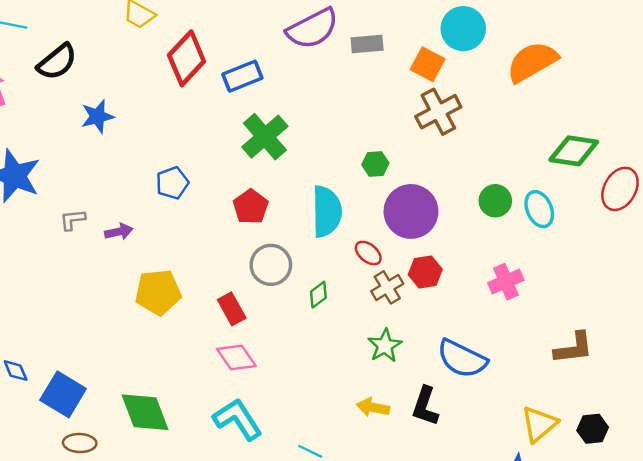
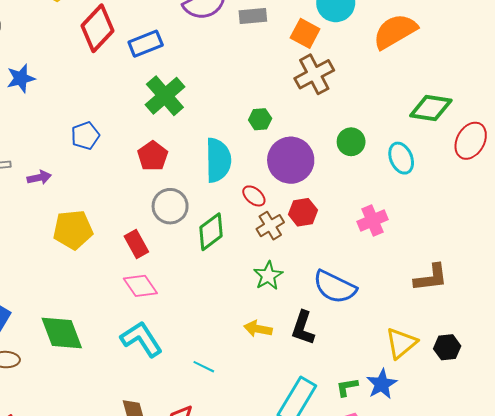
green circle: (495, 201) -> (351, 142), moved
green diamond: (318, 295) -> (211, 232), size x1.6

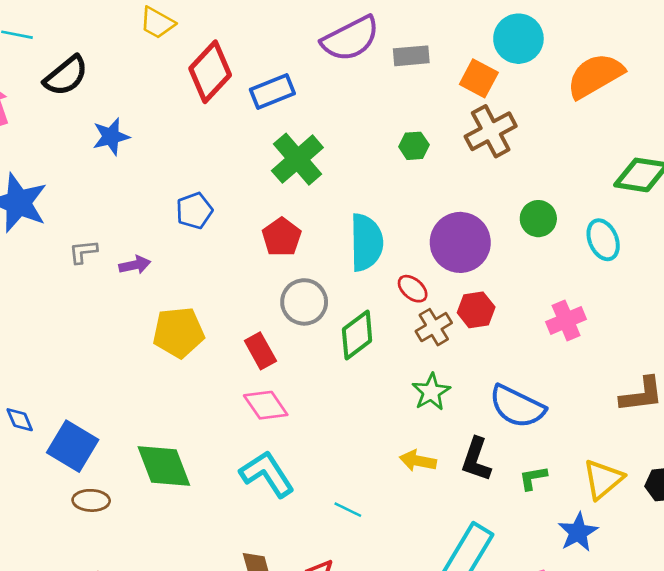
green hexagon: (260, 119) -> (414, 146), moved
green L-shape: (347, 387) -> (533, 478), moved

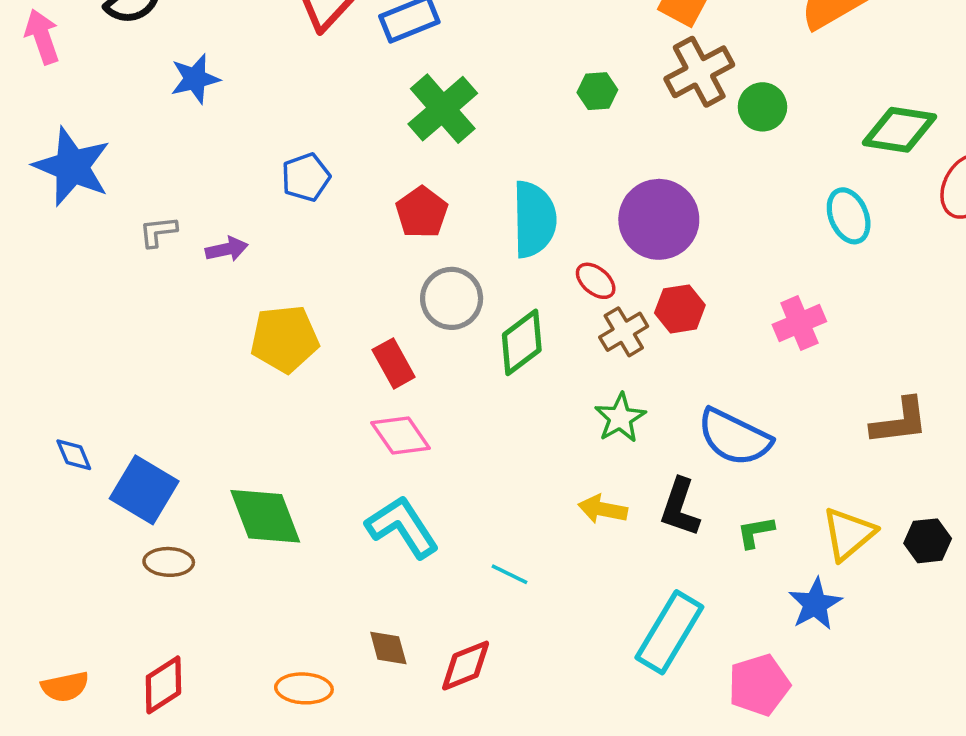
green circle: (538, 219) -> (762, 107), moved

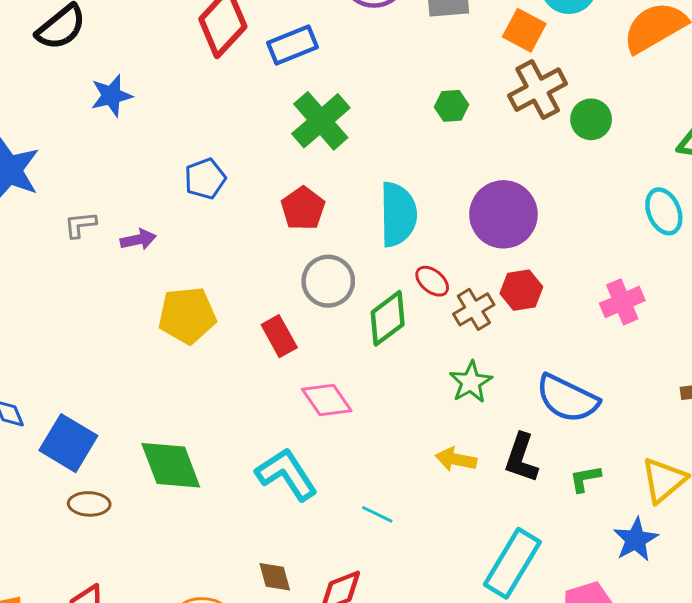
red ellipse: (596, 281) -> (432, 281), moved
pink diamond: (401, 435) -> (327, 400), moved

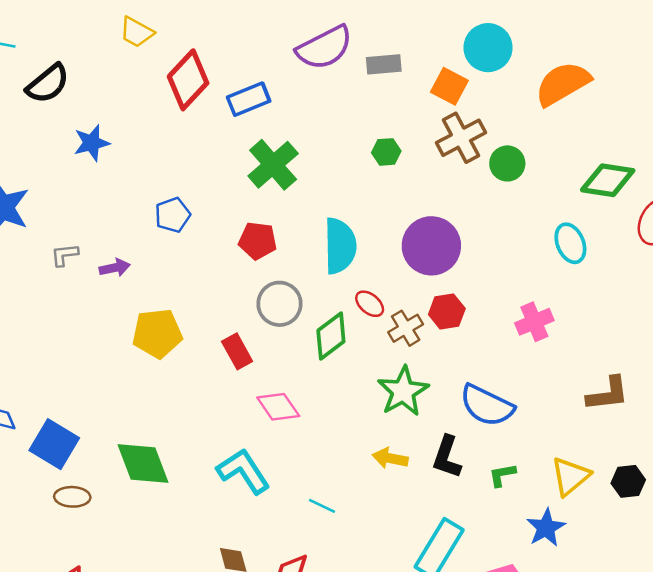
red pentagon: (303, 208) -> (258, 241), turned -30
green star: (471, 382) -> (403, 391), size x1.4

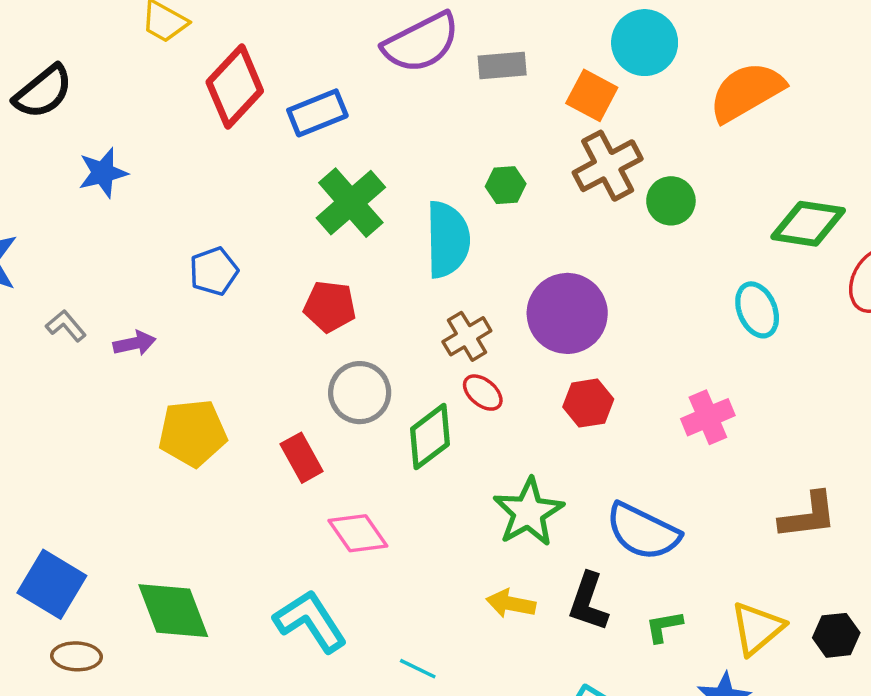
cyan semicircle: (340, 246) -> (448, 240), moved
gray L-shape: (65, 255) -> (66, 326), turned 56
brown cross: (406, 328) -> (467, 336), moved

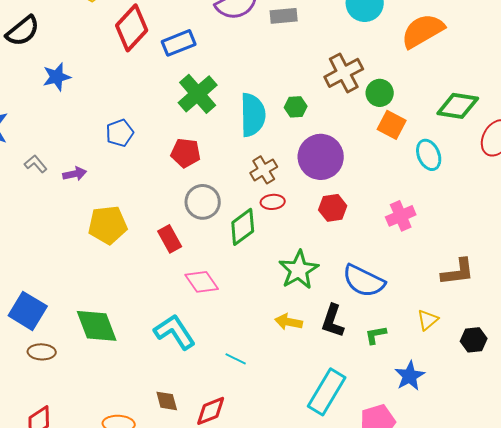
orange square: (592, 95) -> (392, 125), moved
green hexagon: (506, 185) -> (296, 107), moved
red ellipse: (483, 393) -> (273, 202), turned -45
yellow triangle: (757, 628) -> (428, 320), moved, size x0.7

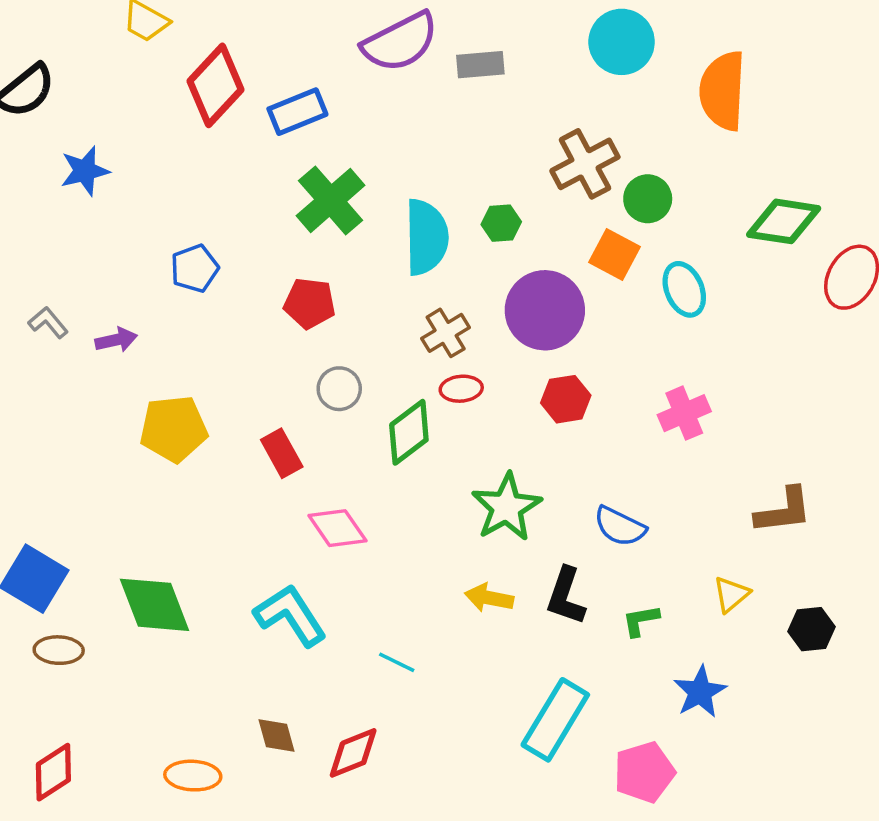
orange semicircle: (423, 31) -> (723, 91), turned -57
orange square: (392, 125) -> (615, 255), moved
cyan ellipse: (429, 155) -> (684, 289), moved
gray circle: (203, 202) -> (339, 389), size x0.7
blue semicircle: (364, 281) -> (620, 526), size x0.7

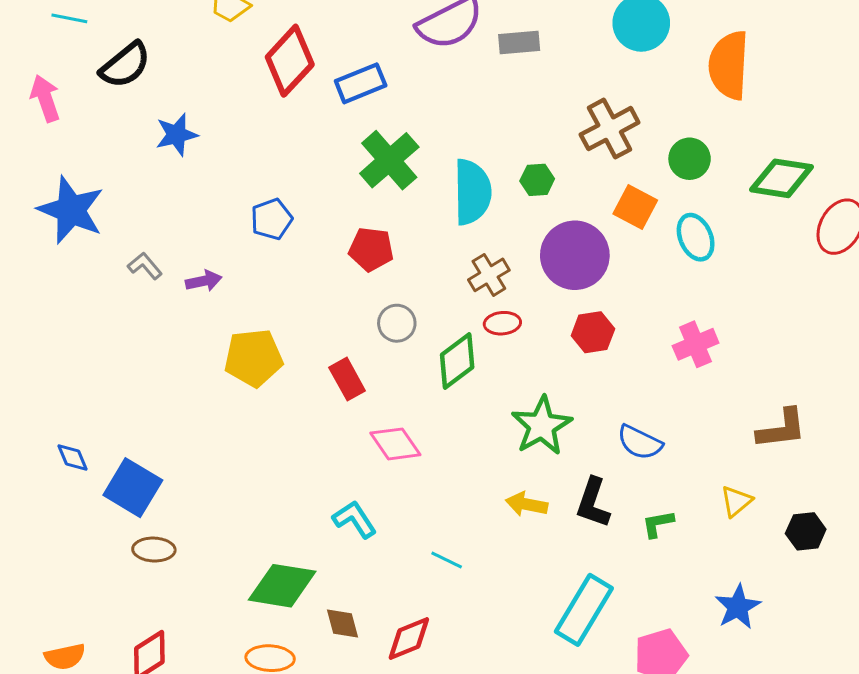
green circle: (648, 199) -> (690, 159), moved
green diamond: (154, 605) -> (282, 586), moved, turned -60
cyan L-shape: (290, 615) -> (355, 519), size x0.7
blue star: (700, 692) -> (738, 607), moved

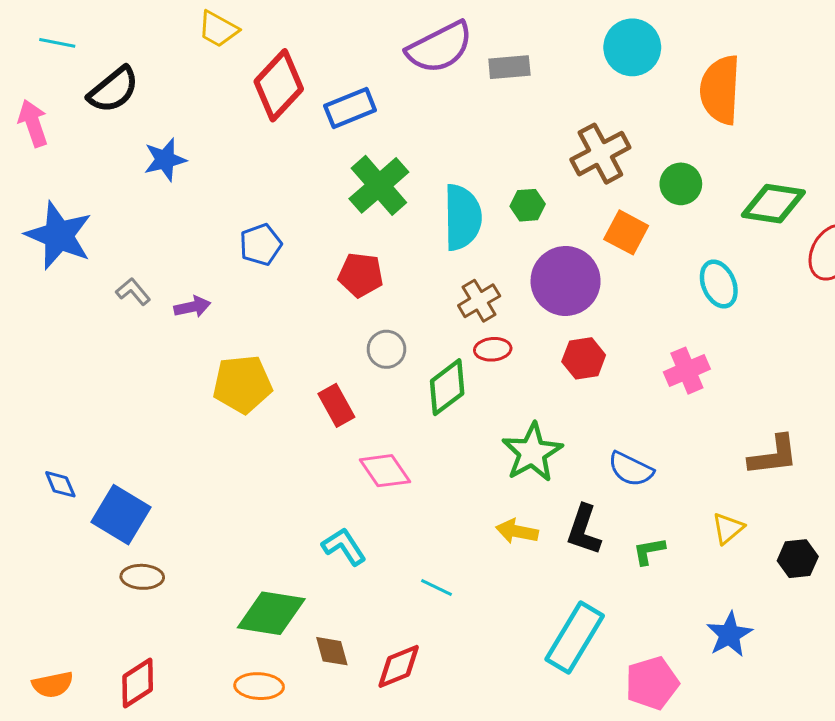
cyan ellipse: (696, 237) -> (719, 284), moved

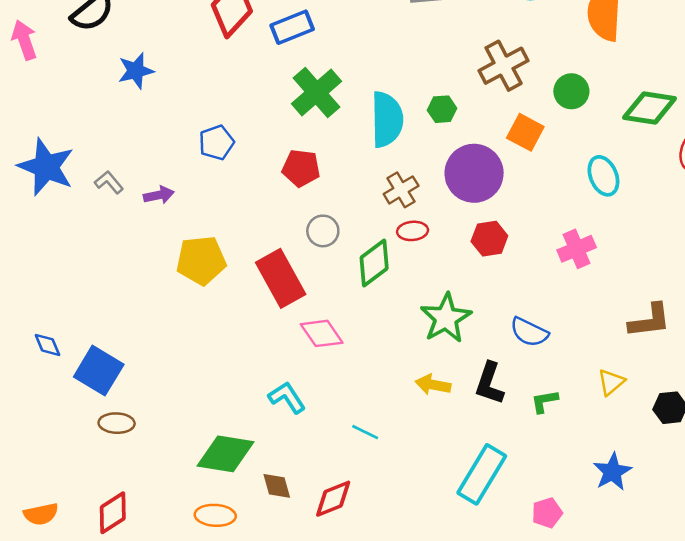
blue star: (59, 235) -> (46, 167), moved
red rectangle: (336, 405) -> (281, 278), size x1.6
pink pentagon: (652, 683) -> (547, 513), size x0.7

